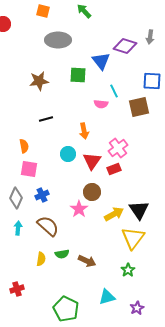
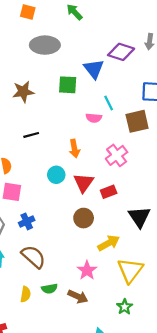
pink cross: (118, 148) -> (117, 155), moved
pink star: (79, 209) -> (87, 270), moved
black triangle: (139, 210) -> (139, 217), moved

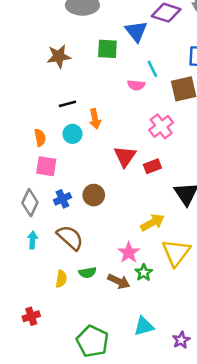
orange arrow: (74, 149) -> (95, 119), moved
cyan circle: (56, 175) -> (72, 134), moved
brown circle: (84, 218) -> (94, 195), moved
green star: (125, 307) -> (144, 273), moved

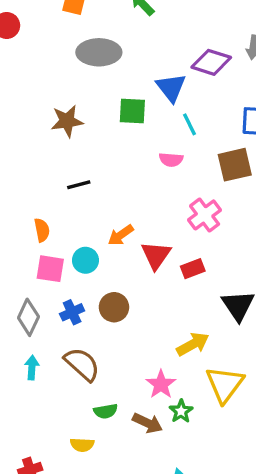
cyan line: (152, 69) -> (189, 124), moved
orange arrow: (95, 119) -> (121, 235), moved, turned 66
cyan circle: (72, 134) -> (85, 260), moved
yellow semicircle: (61, 279) -> (82, 445), moved, turned 84

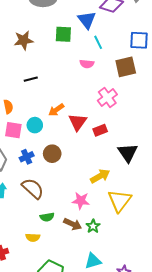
pink star: (161, 384) -> (81, 201), turned -30
green star: (181, 411) -> (93, 226), moved

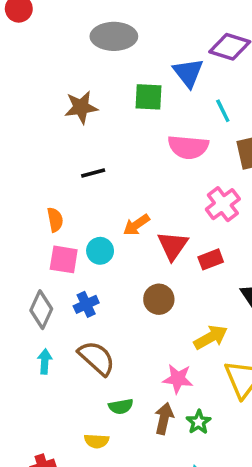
cyan line: (98, 42) -> (223, 111), moved
pink semicircle: (87, 64) -> (188, 147), size x1.6
brown circle: (52, 154) -> (159, 299), moved
brown arrow: (73, 224) -> (164, 419), turned -102

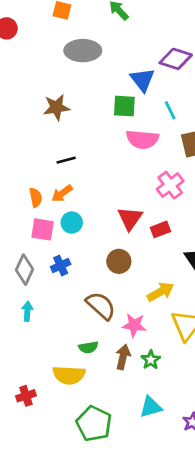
green square: (148, 97) -> (124, 106), moved
orange arrow: (136, 225) -> (62, 193), moved
brown semicircle: (97, 358) -> (101, 306), moved
yellow semicircle: (97, 441) -> (69, 375), size x1.6

